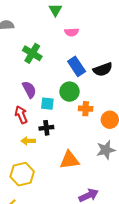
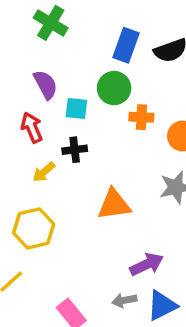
blue rectangle: (77, 66) -> (126, 45), turned 54
yellow arrow: (28, 141) -> (44, 172), turned -40

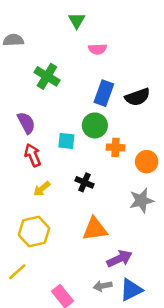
purple semicircle: (46, 85) -> (26, 123), moved
black cross: (75, 150) -> (84, 182), moved, turned 30
orange triangle: (114, 204) -> (95, 229), moved

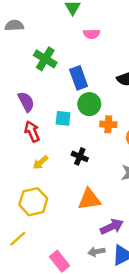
blue rectangle: (104, 93) -> (79, 78), moved, turned -40

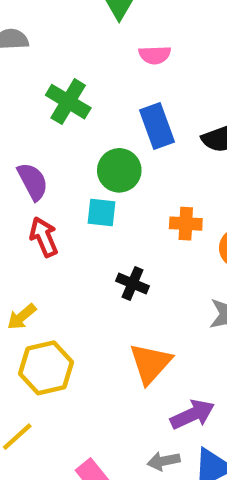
blue rectangle: (79, 78) -> (157, 126), moved
green circle: (89, 104) -> (119, 170), moved
yellow arrow: (40, 162) -> (22, 317), moved
orange triangle: (89, 199) -> (150, 363), turned -40

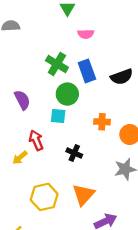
green cross: (68, 102) -> (57, 64), moved
red arrow: (44, 237) -> (36, 140), moved
yellow arrow: (22, 317) -> (20, 158), moved
yellow hexagon: (46, 368) -> (44, 197), moved

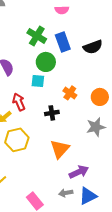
orange cross: (102, 122) -> (70, 93), moved, turned 32
black cross: (74, 153) -> (52, 113), turned -32
yellow hexagon: (44, 197) -> (17, 140), moved

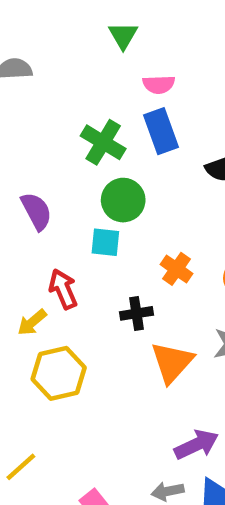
blue rectangle: (63, 42) -> (161, 131), moved
orange triangle: (60, 149) -> (172, 362), moved

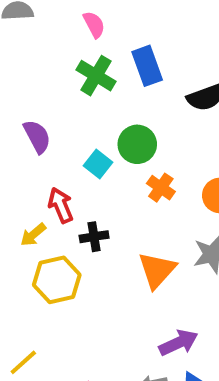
pink semicircle: (159, 84) -> (94, 25), moved, turned -116
green circle: (123, 200) -> (137, 144), moved
cyan square: (105, 242) -> (98, 164), turned 32
black cross: (136, 313) -> (94, 237), moved

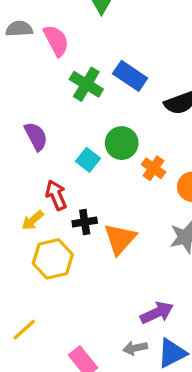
pink semicircle: (94, 25) -> (56, 41), moved, size x1.4
blue rectangle: (147, 66) -> (130, 76), turned -36
orange cross: (161, 188) -> (154, 168), moved
orange triangle: (157, 270) -> (120, 239), moved

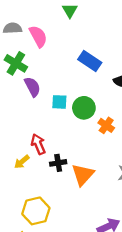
green cross: (86, 84) -> (16, 63), moved
purple semicircle: (36, 136) -> (32, 87), moved
cyan square: (88, 160) -> (59, 102), moved, turned -35
yellow hexagon: (53, 259) -> (36, 211), moved

